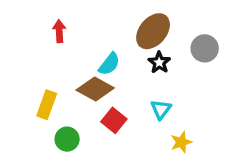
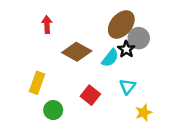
gray circle: (205, 48) -> (139, 38), moved
cyan semicircle: (109, 64) -> (110, 58), moved
brown diamond: (95, 89) -> (77, 52), moved

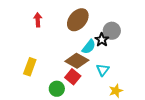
brown ellipse: (121, 24) -> (78, 20), moved
brown diamond: (77, 52) -> (77, 61), moved
green circle: (53, 110) -> (57, 89), moved

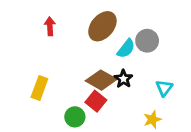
black star: (102, 40) -> (123, 79), moved
cyan semicircle: (89, 47) -> (126, 49), moved
cyan triangle: (103, 70) -> (164, 88), moved

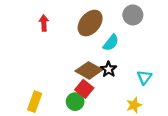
gray circle: (147, 41) -> (133, 15), moved
yellow rectangle: (39, 88) -> (35, 102), moved
green circle: (75, 117) -> (75, 102), moved

